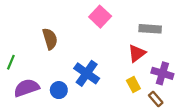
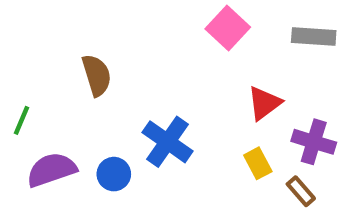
pink square: (100, 17) -> (228, 28), moved
gray rectangle: (150, 29) -> (314, 37), moved

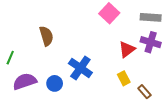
purple cross: (314, 142) -> (151, 42), moved

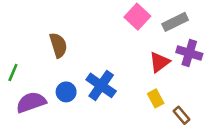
gray rectangle: (151, 17) -> (175, 22), moved, turned -30
blue circle: (55, 83) -> (66, 92), moved

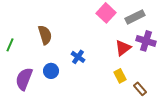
green line: (13, 72) -> (10, 45), moved
blue cross: (101, 85) -> (78, 57), moved, size x0.6
purple semicircle: (31, 102) -> (24, 79), turned -50

